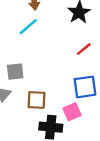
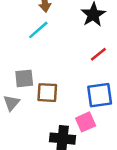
brown square: (36, 100) -> (47, 93), moved

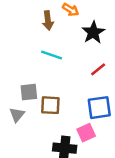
cyan line: (38, 30) -> (52, 55), moved, turned 60

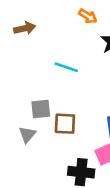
brown arrow: (48, 20) -> (25, 28), moved, turned -96

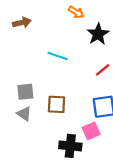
gray square: (41, 109) -> (25, 92), moved
gray triangle: (27, 134) -> (24, 114), turned -35

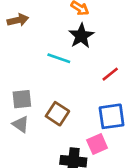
black star: (98, 34) -> (81, 36), moved
brown square: (56, 104) -> (57, 114), turned 30

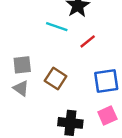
red line: (110, 74) -> (88, 41), moved
pink square: (97, 144) -> (107, 115), moved

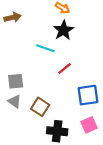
red line: (88, 41) -> (65, 68), moved
brown square: (56, 78) -> (40, 107), moved

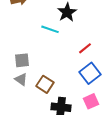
red line: (65, 68) -> (85, 48), moved
blue square: (88, 95) -> (90, 73), turned -30

